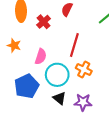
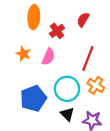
pink semicircle: (41, 57) -> (48, 57), moved

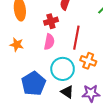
red cross: (57, 31) -> (51, 21), moved, turned 32
pink semicircle: (48, 57) -> (49, 42), moved

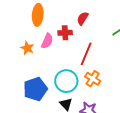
pink semicircle: (49, 42) -> (47, 41), moved

